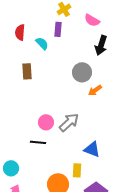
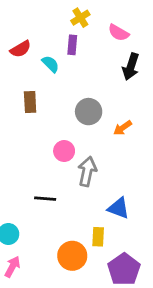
red semicircle: (20, 32) -> (21, 49), turned -126
gray circle: (82, 72) -> (89, 112), moved
pink circle: (46, 122) -> (64, 151), moved
gray arrow: (69, 122) -> (87, 171), turned -35

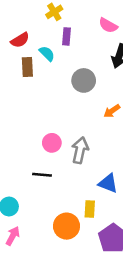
yellow cross: (80, 18) -> (54, 12), moved
brown rectangle: (30, 102) -> (27, 67), moved
gray circle: (89, 112) -> (84, 80), moved
pink circle: (64, 151) -> (52, 143), moved

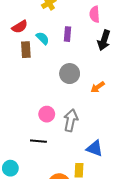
pink semicircle: (108, 25) -> (95, 14), turned 56
purple rectangle: (67, 36) -> (68, 34), moved
gray circle: (84, 80) -> (70, 74), moved

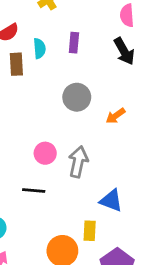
pink semicircle: (95, 14) -> (127, 15), moved
cyan semicircle: (43, 38) -> (39, 48), turned 40
black arrow: (104, 40) -> (124, 51), turned -48

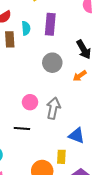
purple rectangle: (74, 43) -> (50, 24), size x1.5
black arrow: (124, 51) -> (84, 50), moved

